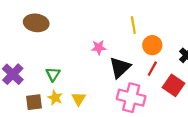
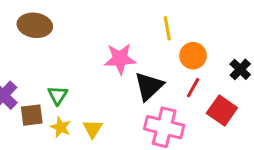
pink star: (99, 47) -> (120, 59), size x1.5
brown square: (34, 102) -> (32, 115), moved

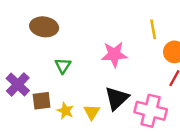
black triangle: (149, 86) -> (117, 98), moved
green triangle: (58, 95) -> (63, 66), moved

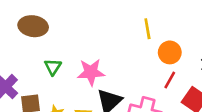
pink star: (114, 54) -> (91, 72), moved

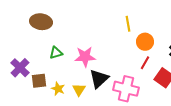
green triangle: (53, 67) -> (56, 53), turned 40

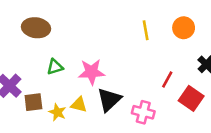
orange circle: (145, 42) -> (184, 28), moved
pink cross: (126, 89) -> (143, 112), size x0.7
yellow triangle: (79, 90) -> (79, 105), moved, turned -48

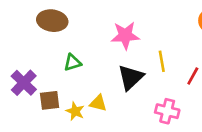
yellow line: (146, 30) -> (162, 61), moved
pink star: (91, 72) -> (125, 35), moved
black triangle: (109, 100) -> (131, 77), moved

